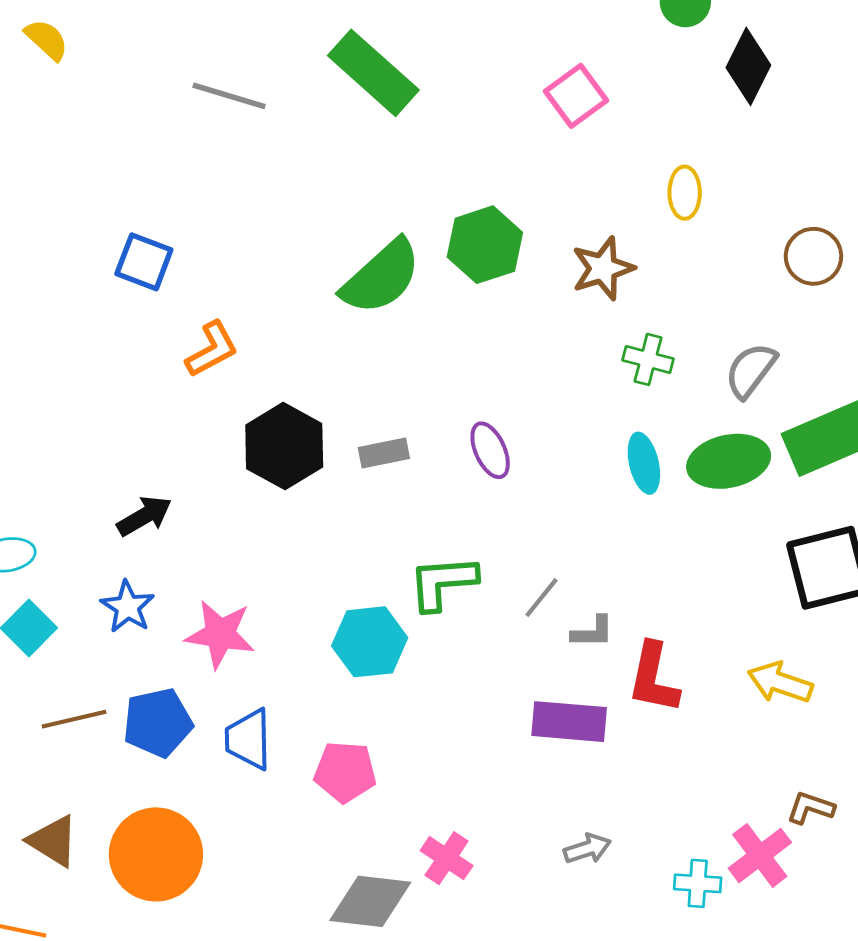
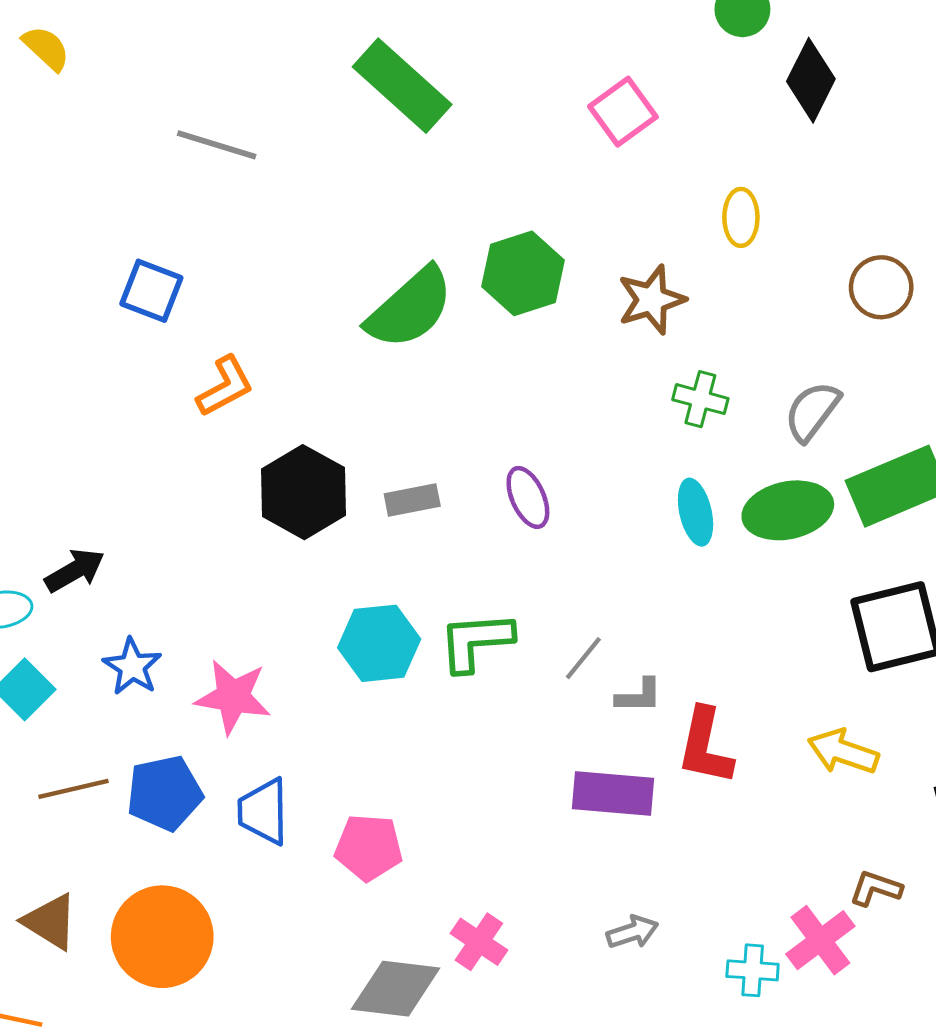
gray line: (229, 96) -> (217, 145), moved
black arrow: (144, 516) -> (75, 570), moved
cyan hexagon: (370, 642) -> (379, 643), moved

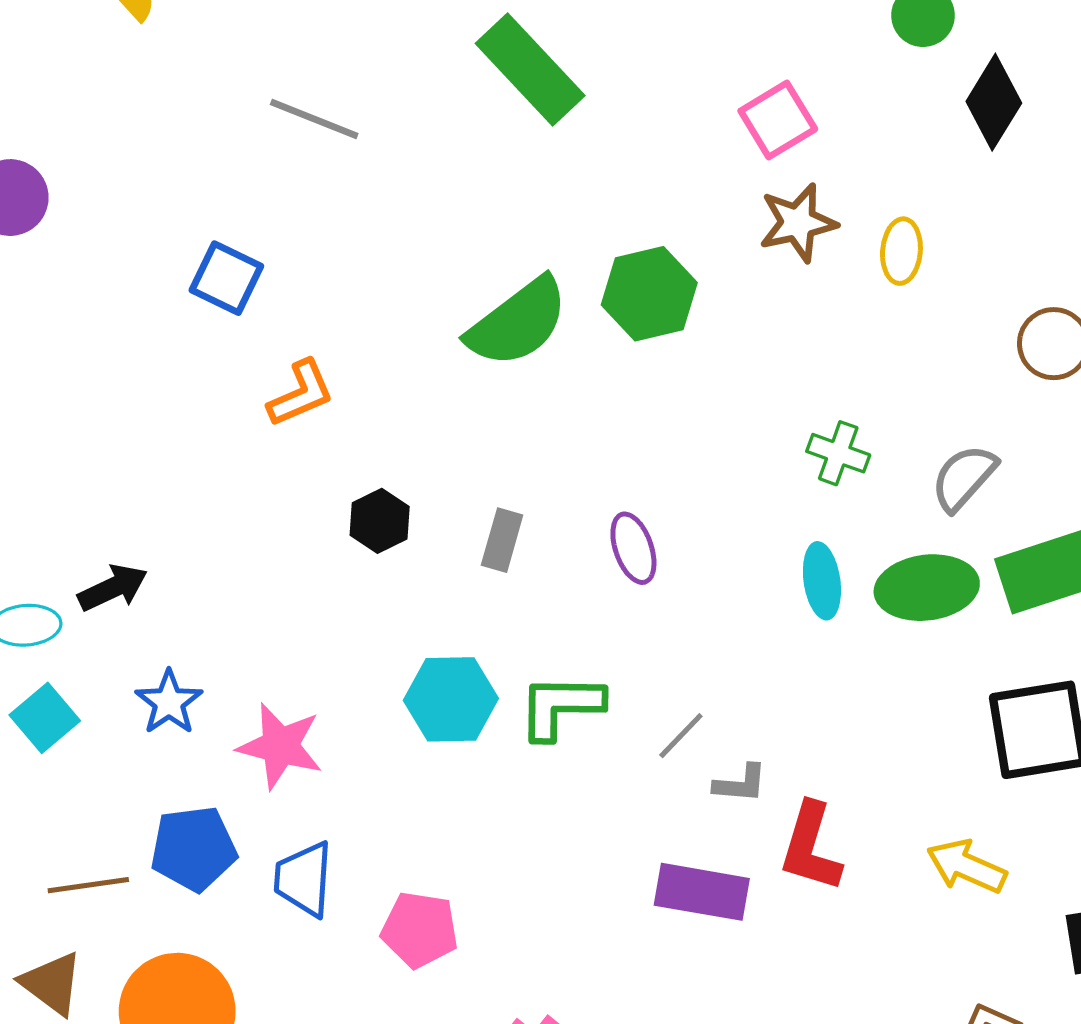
brown star: (651, 300) -> (798, 223), moved
black hexagon: (303, 492) -> (380, 521), size x0.6
gray rectangle: (412, 500) -> (502, 540), turned -68
brown line: (74, 789) -> (88, 885), moved

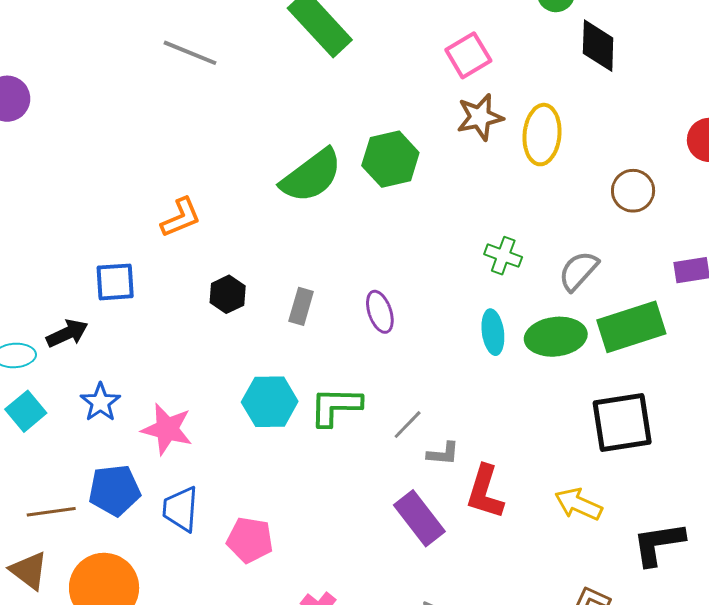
black diamond: (994, 102) -> (598, 46), turned -30
yellow ellipse: (901, 251) -> (542, 135), size x1.5
blue square: (226, 278) -> (115, 282), moved, turned -30
purple rectangle: (702, 892) -> (419, 518), turned 42

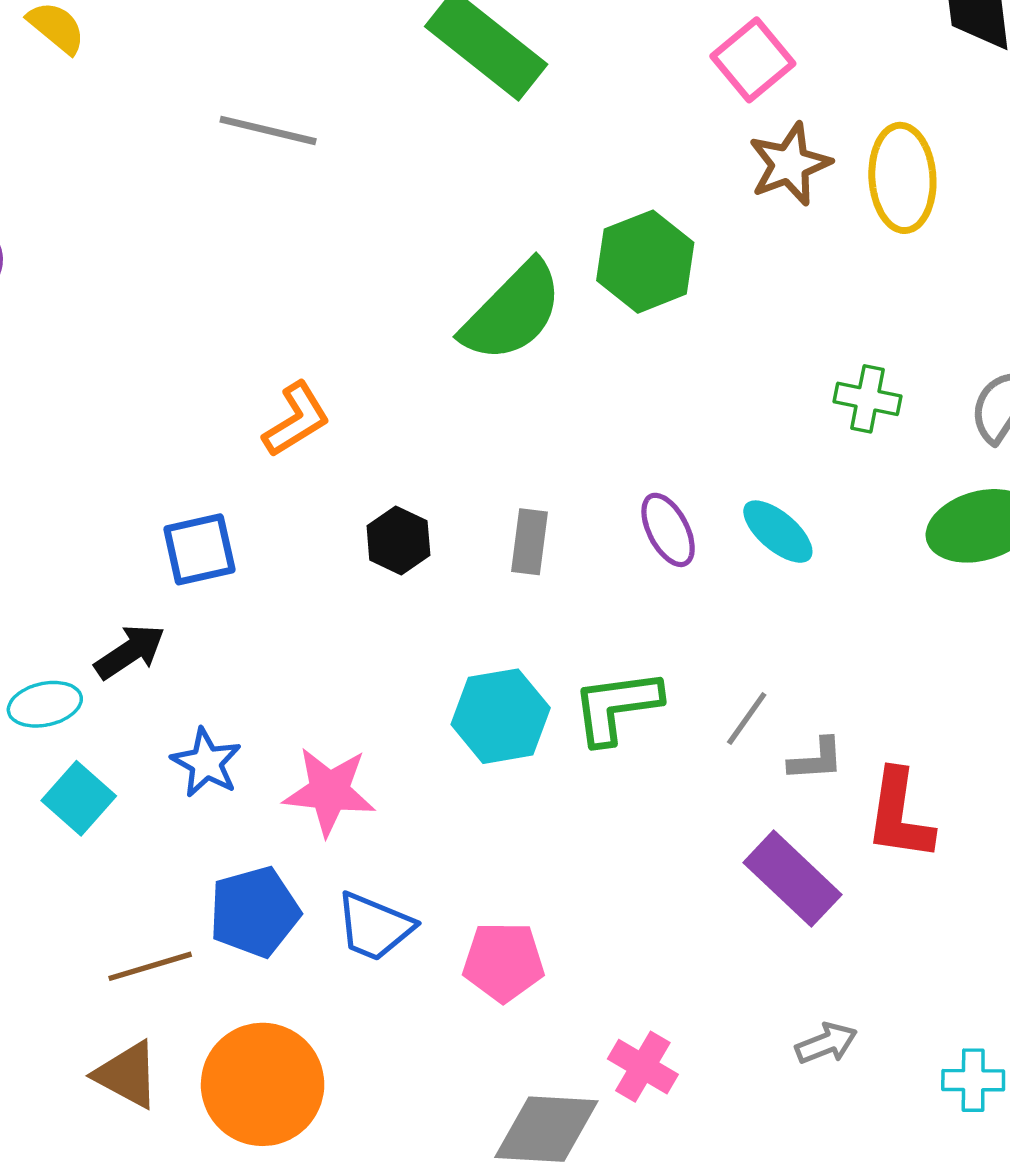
cyan ellipse: (493, 332) -> (778, 532), moved, turned -33
blue trapezoid: (181, 509) -> (374, 927), turned -63

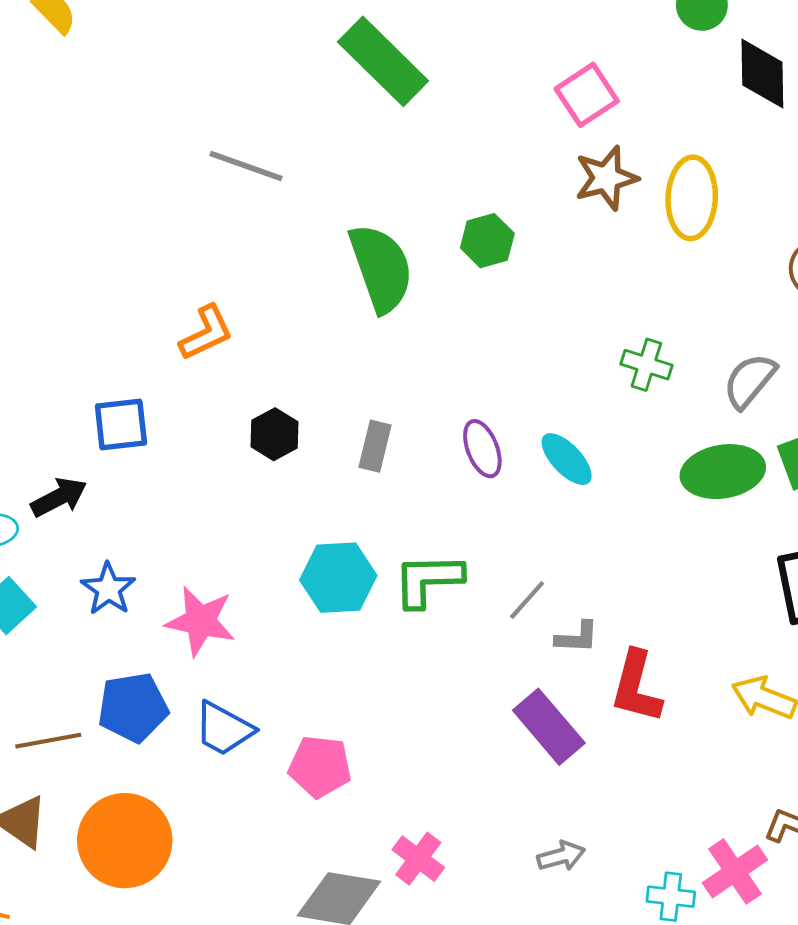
gray line: (268, 130) -> (246, 166), moved
green hexagon: (645, 262) -> (487, 241), size x0.7
green semicircle: (512, 312) -> (381, 268), turned -70

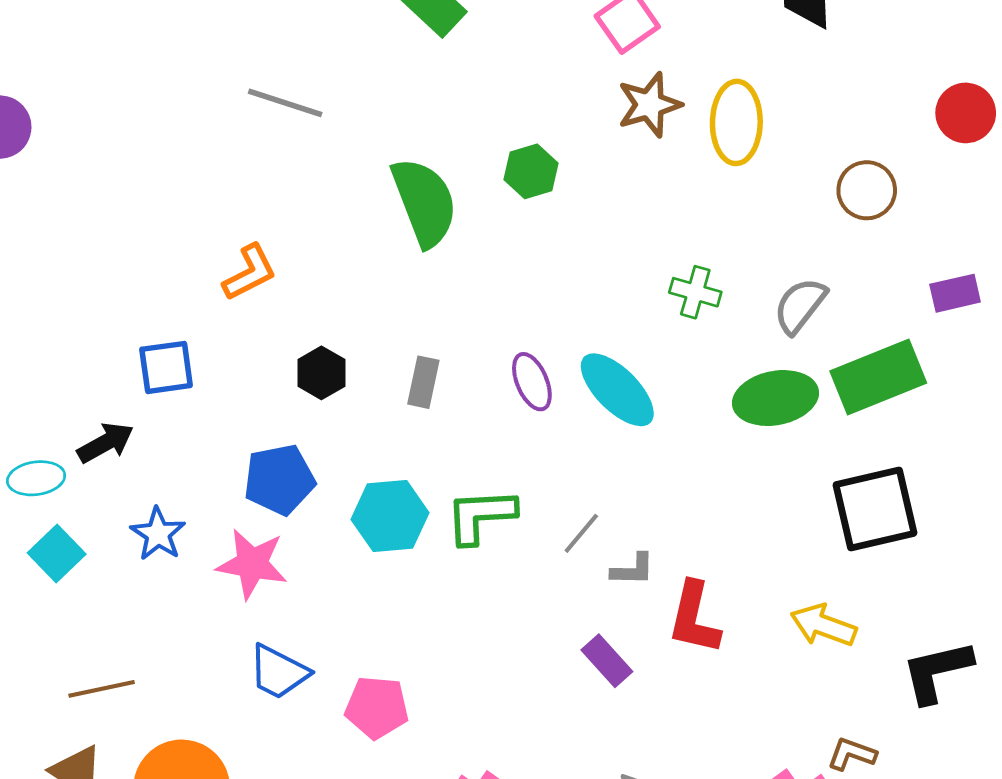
cyan ellipse: (567, 459) -> (617, 390), size x1.4
blue pentagon: (133, 707) -> (279, 480), moved
purple rectangle: (549, 727) -> (607, 661), size x0.7

